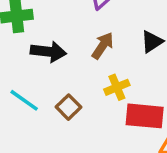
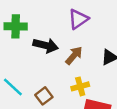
black arrow: (48, 52) -> (46, 45), moved

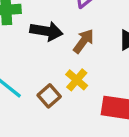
yellow cross: (80, 86) -> (77, 80), moved, turned -30

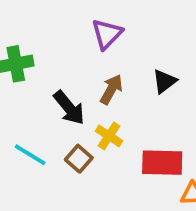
black arrow: (46, 31) -> (69, 108), moved, turned 48

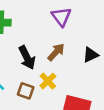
purple triangle: (107, 34) -> (61, 17), turned -35
brown square: (79, 159) -> (26, 91), turned -35

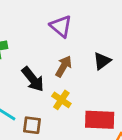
brown square: (26, 91) -> (32, 125), moved

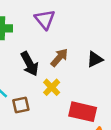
purple triangle: (61, 26) -> (45, 19), moved
brown square: (32, 125) -> (21, 105), turned -30

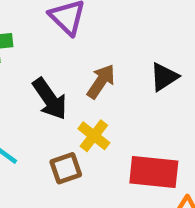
brown square: (21, 105) -> (66, 168), moved

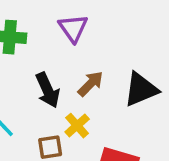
black triangle: (164, 77) -> (141, 89), size x1.5

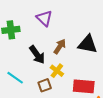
black triangle: (141, 89) -> (88, 44), turned 45

